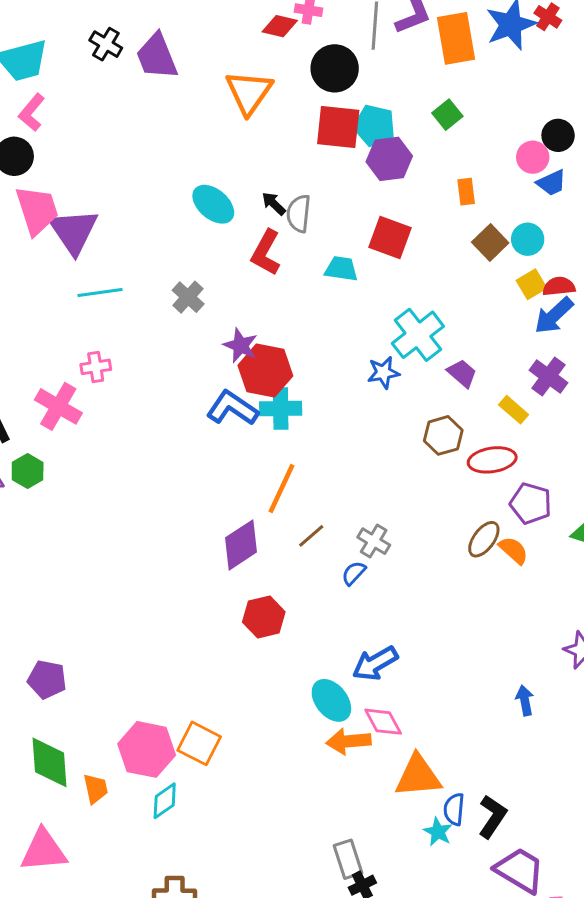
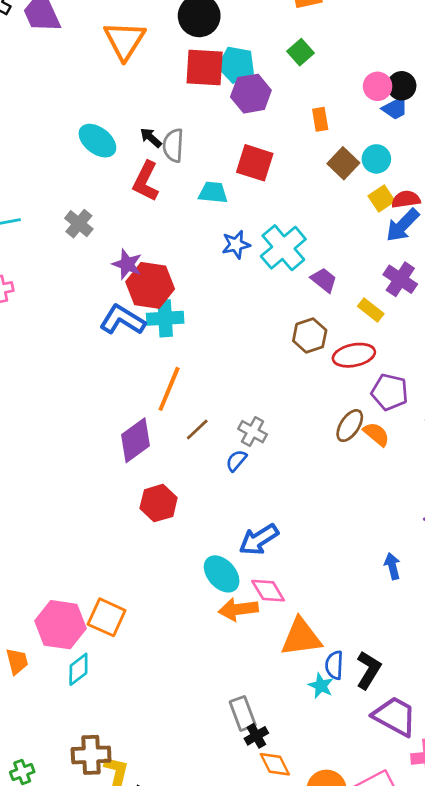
black circle: (558, 135) -> (402, 86), moved
blue star: (383, 373) -> (236, 245), moved

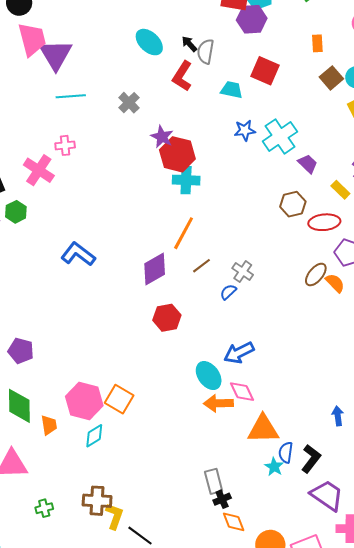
purple hexagon: (251, 94) -> (252, 19), moved
blue L-shape: (122, 320) -> (78, 254), moved
blue arrow: (392, 566) -> (338, 416), moved

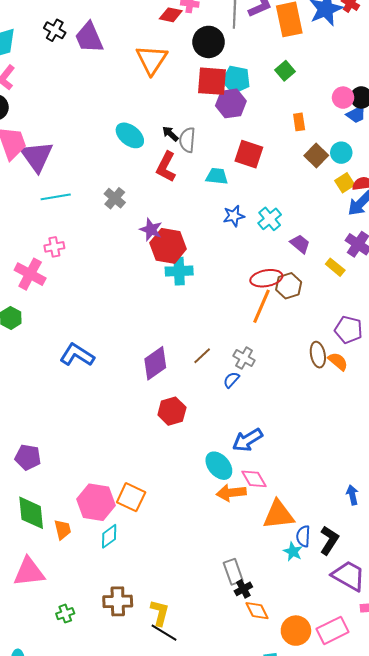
cyan cross: (280, 136) -> (270, 219), size x0.7
red ellipse: (324, 222) -> (266, 278), moved
orange line: (184, 233) -> (261, 306), moved
brown ellipse: (316, 274) -> (318, 355), turned -45
yellow L-shape: (114, 516) -> (160, 613), moved

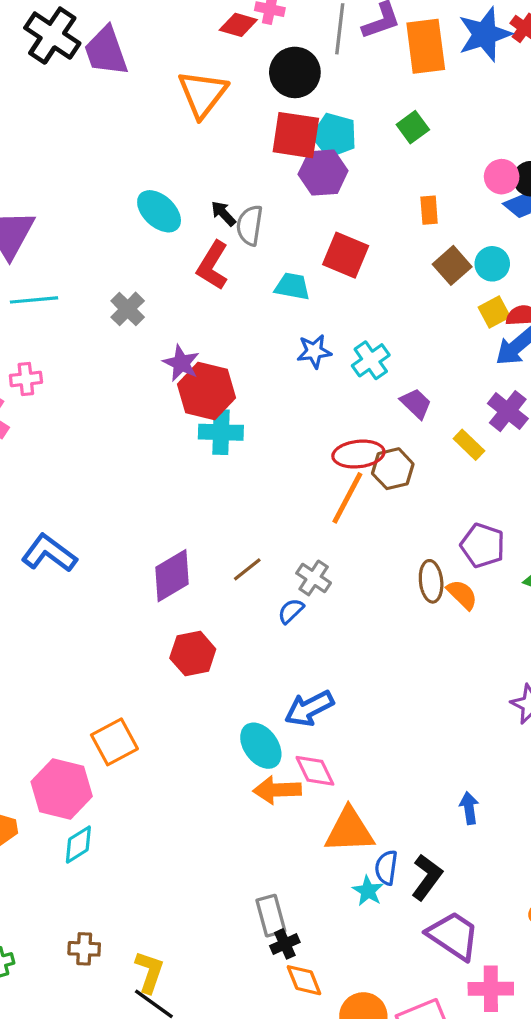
black cross: (55, 30) -> (52, 36), size x1.6
orange square: (131, 497) -> (114, 742), moved, turned 32
brown cross: (118, 601) -> (84, 949), size x0.7

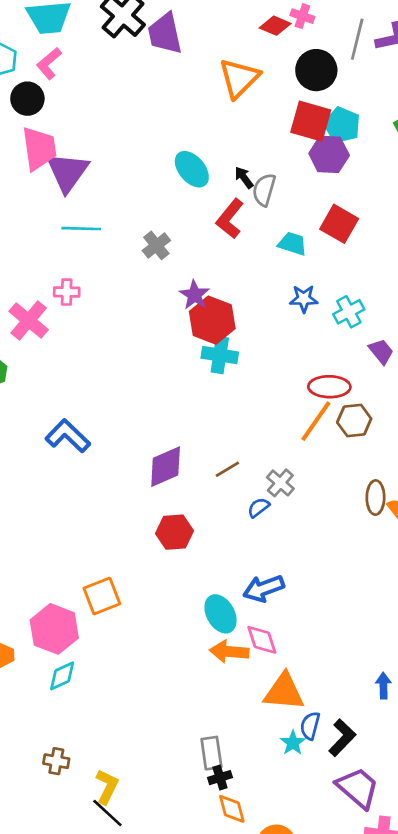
brown hexagon: (393, 469) -> (354, 420), moved

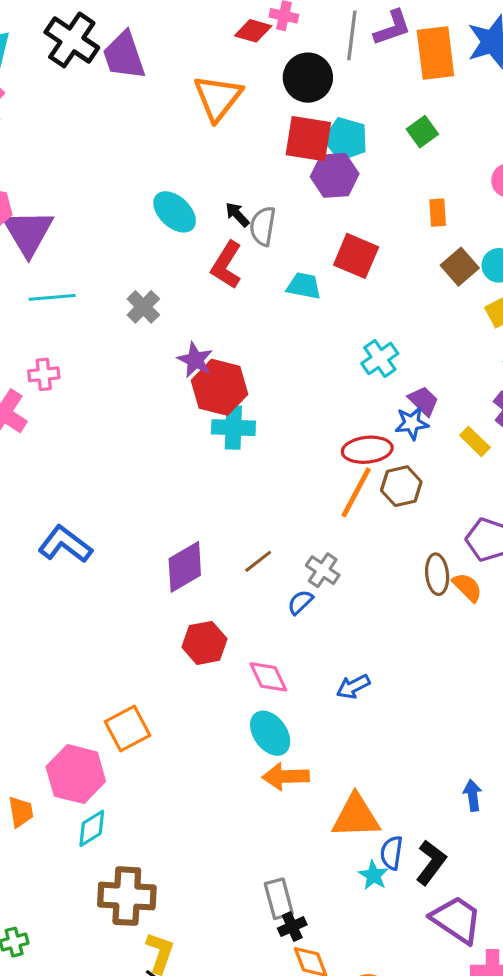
blue star: (304, 299) -> (412, 423), moved
blue arrow: (264, 588) -> (353, 687), moved, size x0.7
pink diamond: (262, 640) -> (268, 677), moved
brown cross: (56, 761) -> (127, 896), moved, size x1.8

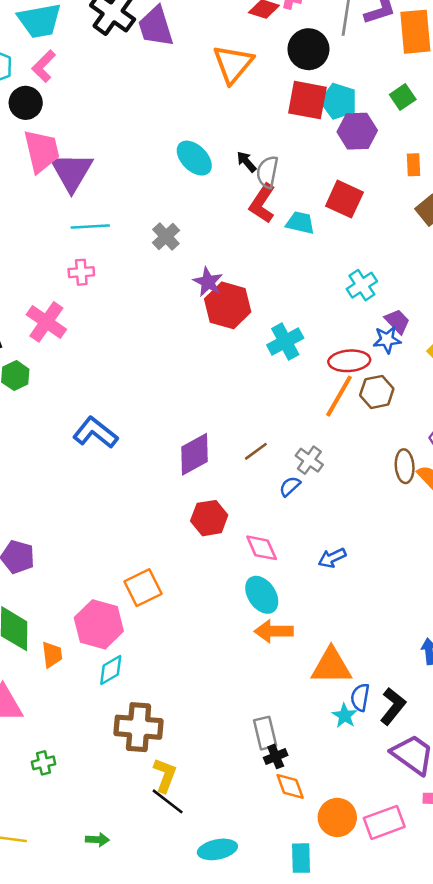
purple hexagon: (335, 175) -> (357, 131), moved
red L-shape: (226, 265) -> (262, 203), moved
pink cross: (44, 374) -> (81, 272), moved
cyan cross: (233, 428) -> (285, 342), moved, turned -32

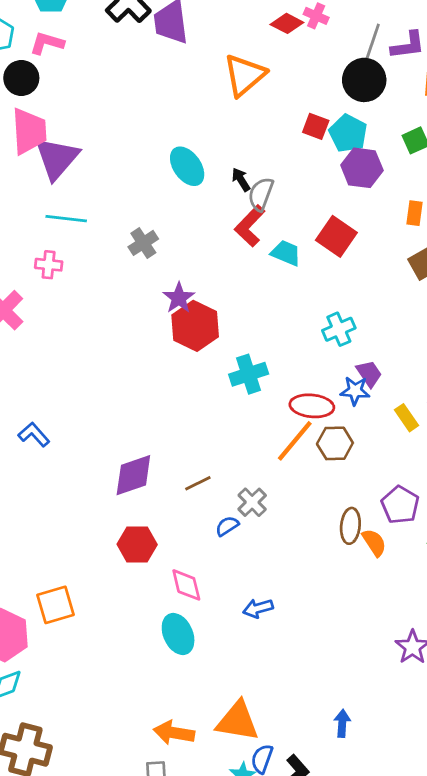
black circle: (308, 49) -> (364, 80), moved
pink L-shape: (44, 66) -> (47, 43), turned 52
red square: (307, 100) -> (316, 126), size x0.6
blue L-shape: (95, 433) -> (34, 435), size x0.7
orange arrow: (274, 631) -> (174, 733), moved

